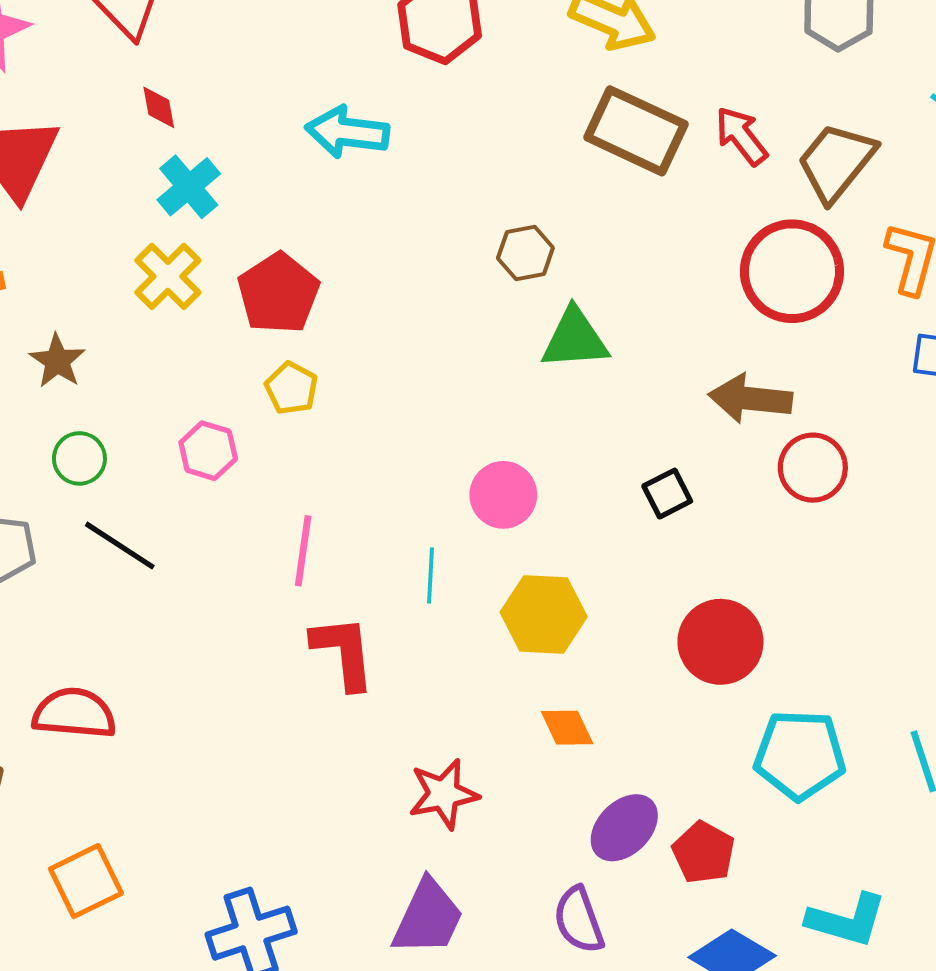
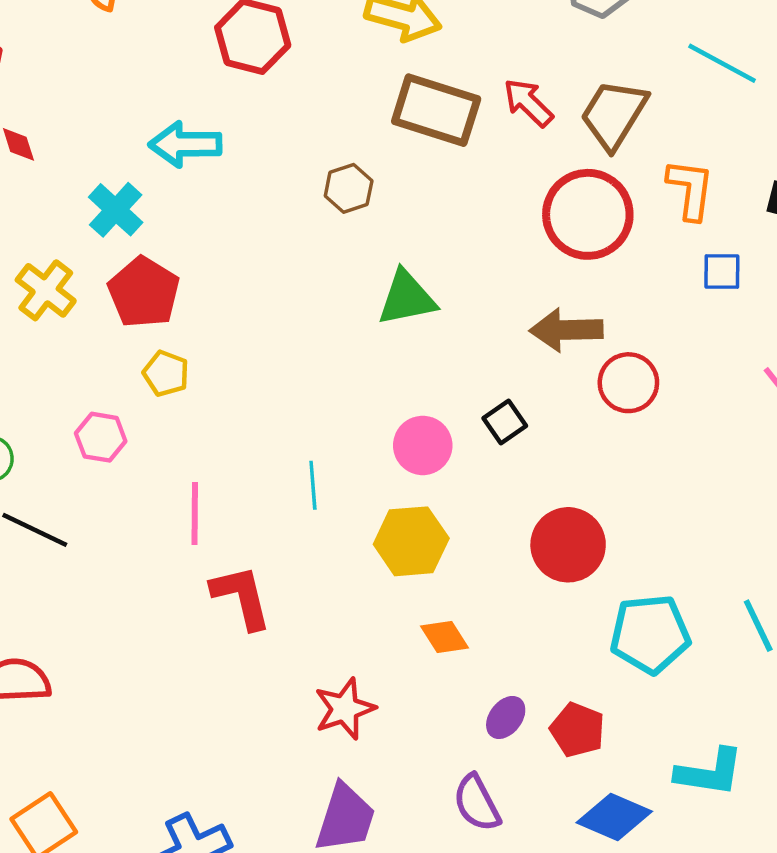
cyan cross: (189, 187) -> (116, 210), moved
brown hexagon: (525, 253) -> (349, 188), moved
pink circle: (503, 495) -> (423, 445), moved
cyan line: (431, 575) -> (313, 485), moved
purple ellipse: (624, 828) -> (506, 717), size x0.7

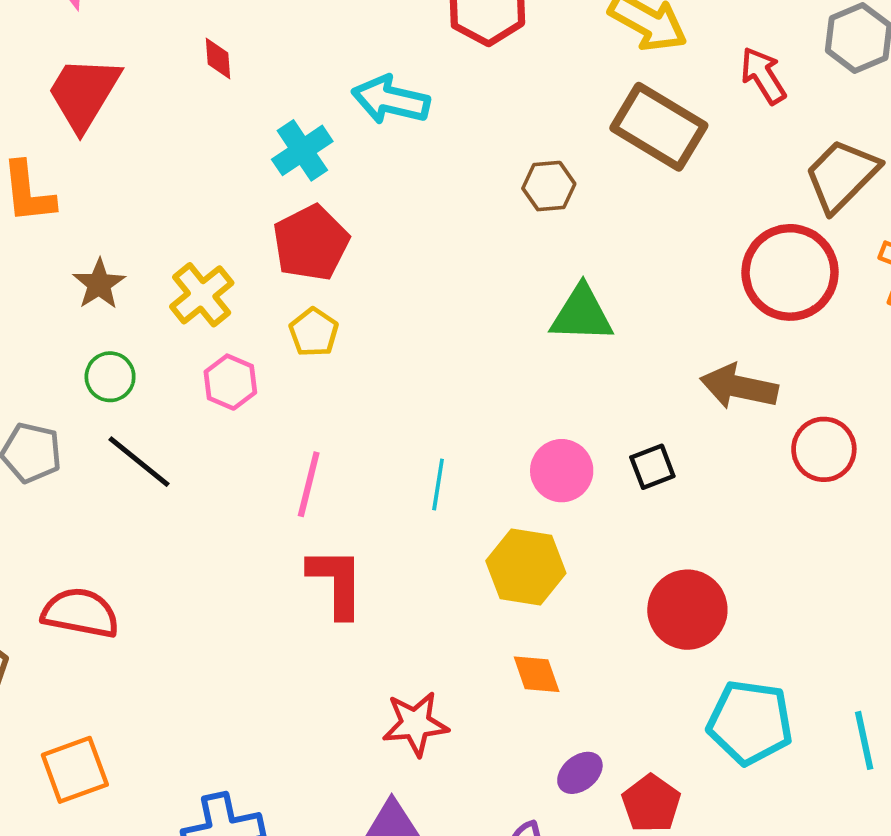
red arrow: (528, 103) -> (763, 76), moved
yellow cross: (46, 290) -> (202, 295), moved
red circle: (628, 383) -> (824, 449), moved

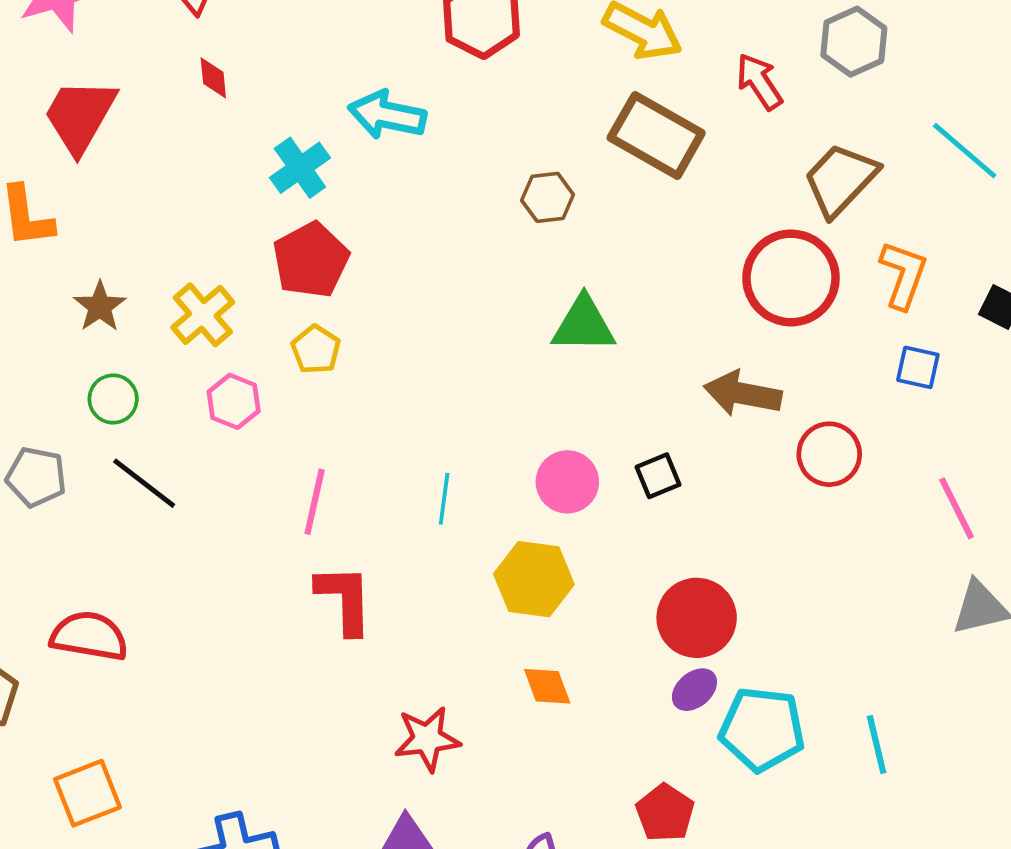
purple ellipse: (580, 773) -> (694, 690), moved

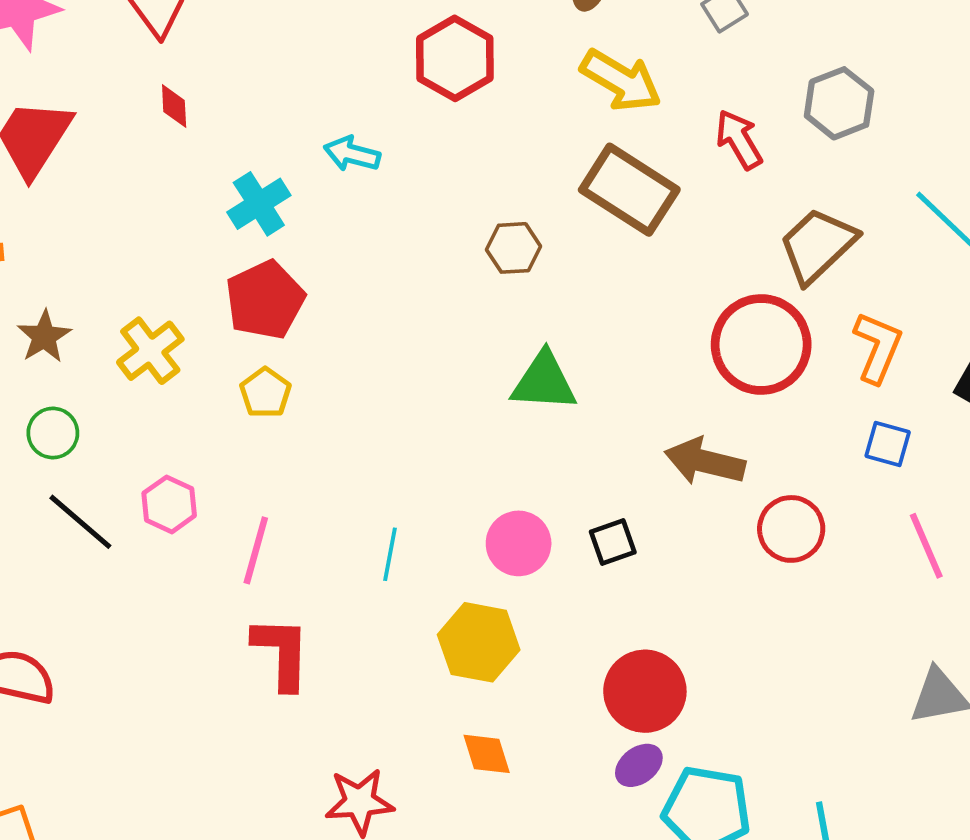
cyan arrow: (387, 115) -> (352, 154), size x0.7
pink hexagon: (234, 401) -> (169, 504), moved
pink line: (957, 508) -> (926, 546), moved

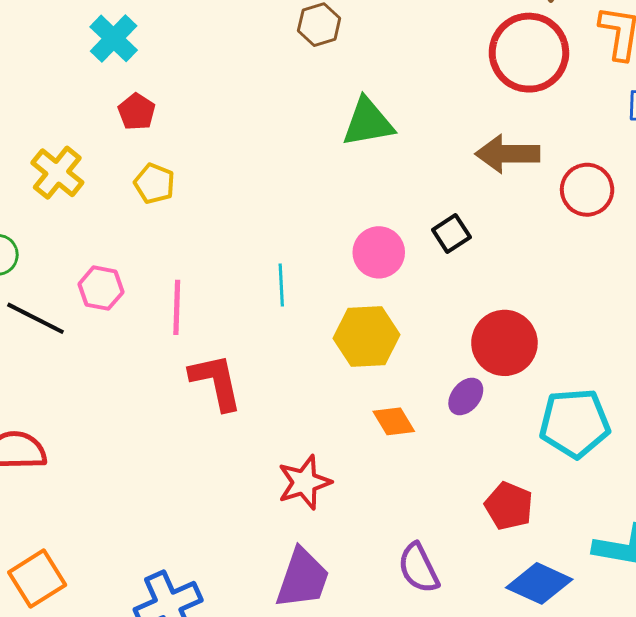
red pentagon: (265, 300) -> (137, 112), size x0.6
purple ellipse: (639, 765) -> (466, 396), moved

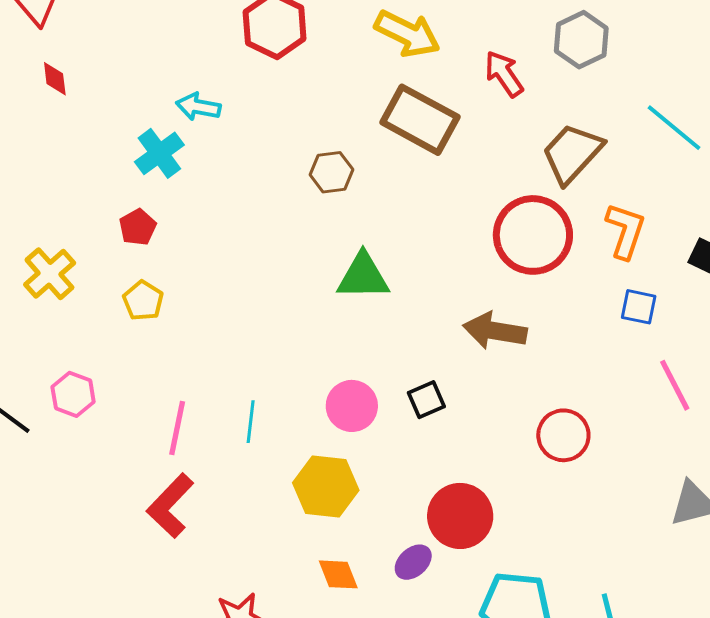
cyan cross: (114, 38) -> (159, 153), moved
red circle: (587, 190) -> (563, 435), moved
pink line: (177, 307) -> (177, 428), moved
red L-shape: (216, 382) -> (170, 506), turned -134

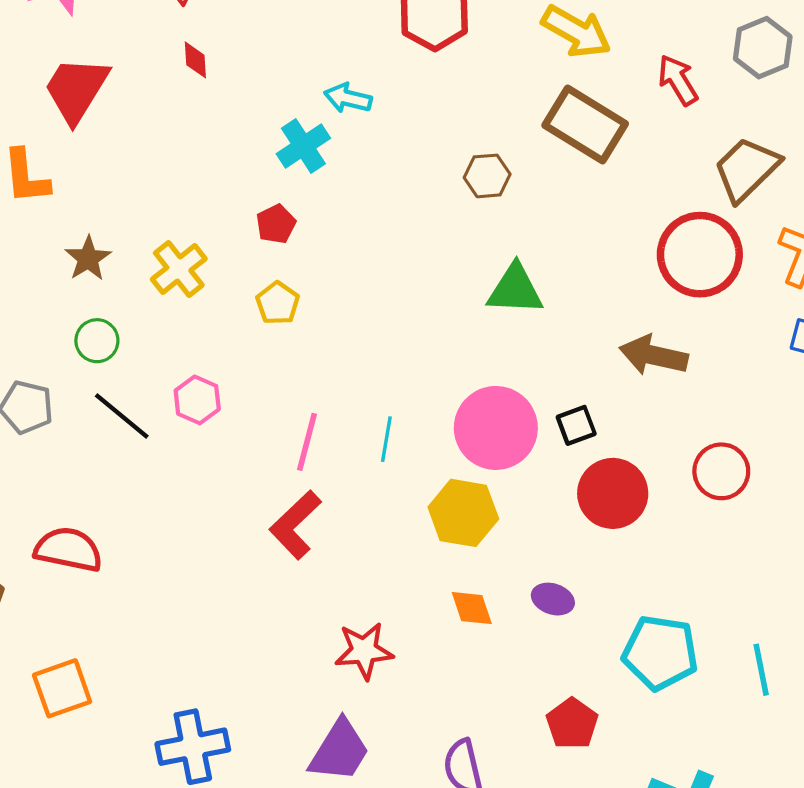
pink circle: (352, 406) -> (496, 428), size x1.5
red circle: (460, 516) -> (613, 493), moved
purple ellipse: (413, 562) -> (553, 599), turned 57

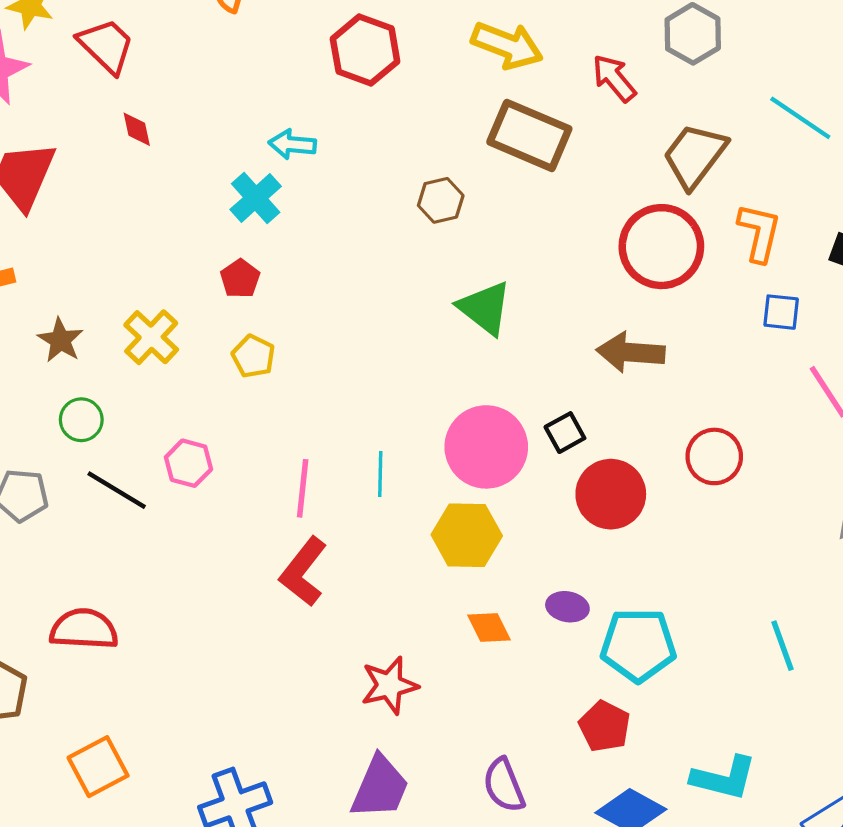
green triangle: (515, 290) -> (485, 308), turned 44
cyan pentagon: (660, 653) -> (638, 645), moved

